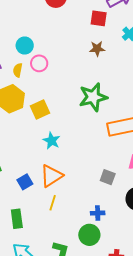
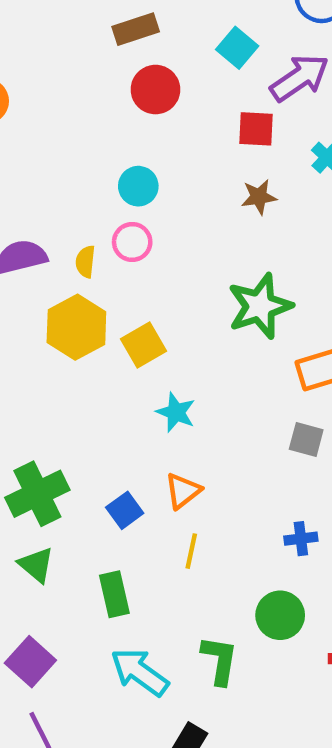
cyan circle: (25, 46) -> (138, 186), moved
orange triangle: (51, 176) -> (183, 491), size x0.7
gray square: (108, 177) -> (306, 440), moved
blue cross: (98, 213) -> (301, 539), moved

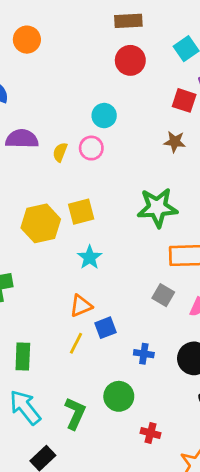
yellow hexagon: (76, 327) -> (41, 223), moved
blue square: (125, 510) -> (106, 328), moved

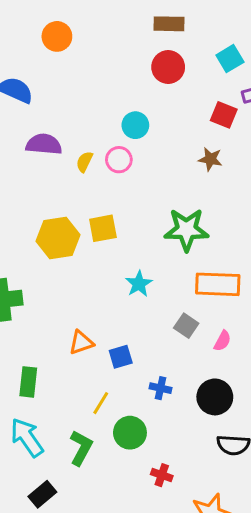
cyan star: (90, 257) -> (139, 284), moved
orange triangle: (81, 306) -> (81, 343), moved
yellow line: (76, 343) -> (101, 403), moved

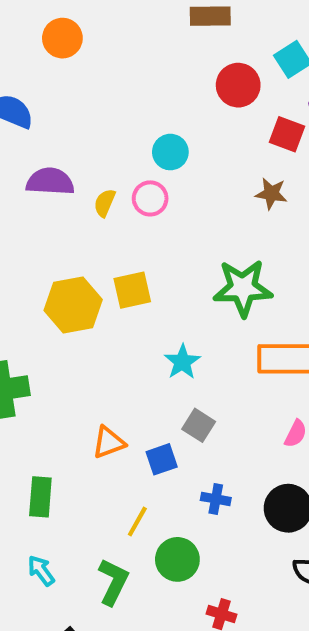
red circle: (168, 67) -> (238, 85), moved
gray square: (186, 326) -> (199, 425), moved
cyan arrow: (27, 437) -> (41, 571), size x0.6

